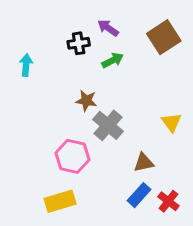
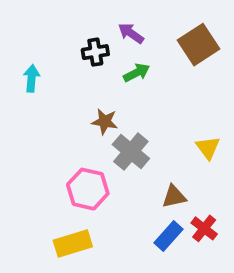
red cross: (168, 201) -> (204, 228), moved

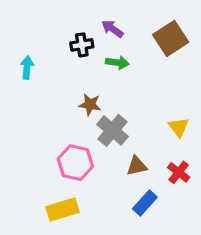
green arrow: (137, 73) -> (117, 63), turned 35
brown triangle: (174, 197) -> (137, 166), moved
red cross: (204, 228) -> (179, 172), moved

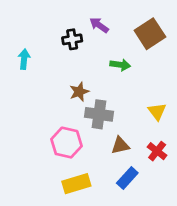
green arrow: (117, 63) -> (120, 65), moved
brown star: (90, 105) -> (79, 92), turned -30
gray cross: (113, 130) -> (99, 114), turned -32
yellow rectangle: (62, 209) -> (76, 184), moved

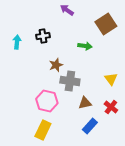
purple arrow: (99, 25) -> (67, 10), moved
black cross: (72, 39) -> (43, 36), moved
yellow rectangle: (76, 184) -> (43, 130), moved, turned -48

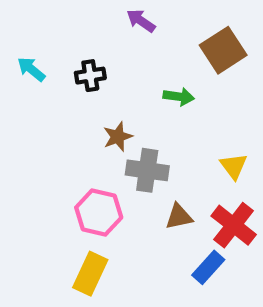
cyan arrow: (17, 42) -> (31, 69), moved, turned -56
red cross: (111, 107) -> (234, 225), size x1.5
blue rectangle: (90, 126) -> (208, 267), moved

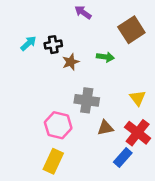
cyan arrow: (31, 69) -> (28, 43), moved, turned 98
brown star: (118, 137) -> (71, 62), moved

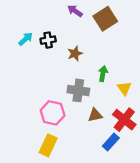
brown square: (131, 30) -> (105, 19), moved
green arrow: (105, 57) -> (103, 74), moved, turned -88
brown star: (71, 62) -> (75, 54), moved

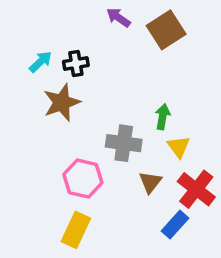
brown star: (75, 54) -> (62, 102), moved, size x1.5
yellow triangle: (124, 88) -> (179, 147), moved
brown triangle: (95, 115) -> (150, 182), turned -40

